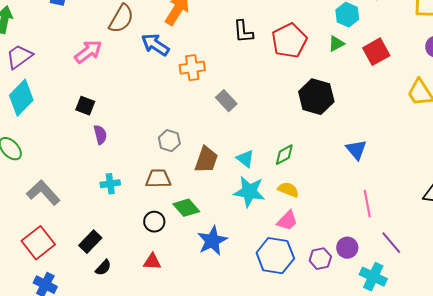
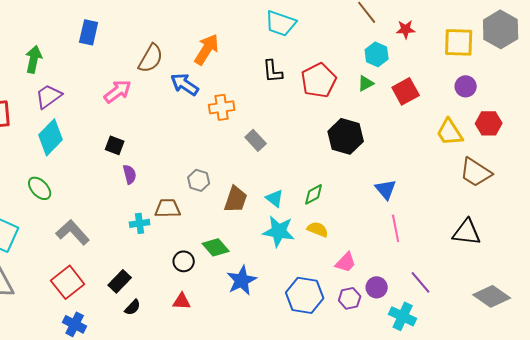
brown trapezoid: (158, 179) -> (168, 208), moved
pink line: (367, 204) -> (396, 228), moved
pink trapezoid: (287, 221) -> (346, 262), moved

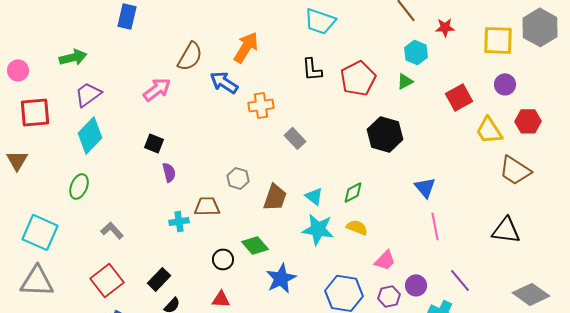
blue rectangle: (89, 32) -> (127, 16), moved
green arrow: (34, 59) -> (73, 57), turned 64
red square: (406, 91) -> (459, 97), moved
green ellipse: (40, 188) -> (79, 186), turned 65
gray L-shape: (73, 232) -> (112, 230), size x0.7

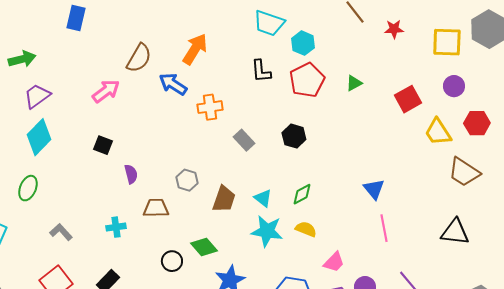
cyan hexagon: (416, 52) -> (303, 43), moved
black hexagon: (385, 134) -> (294, 136), moved, size x0.7
purple semicircle: (169, 172) -> (131, 174), moved
cyan cross: (179, 221) -> (116, 227), moved

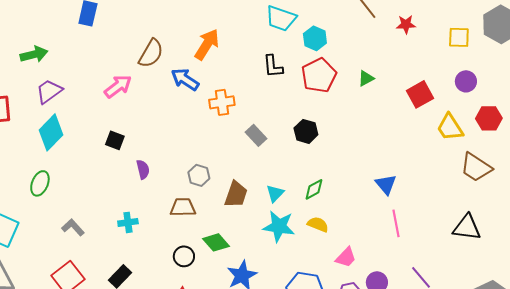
yellow square: (447, 42) -> (459, 37), size x0.7
cyan triangle: (263, 198) -> (275, 193), turned 36
brown trapezoid: (156, 208) -> (183, 207), moved

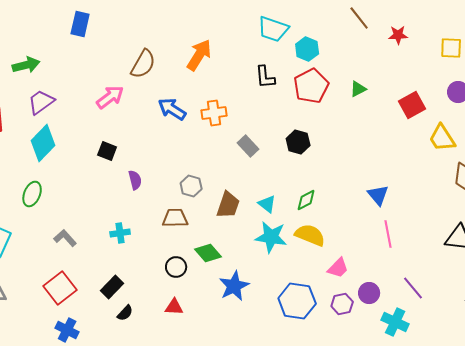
blue arrow: (185, 79) -> (172, 109), moved
cyan triangle: (275, 193) -> (267, 204), turned -36
yellow semicircle: (318, 224) -> (310, 235), size x1.4

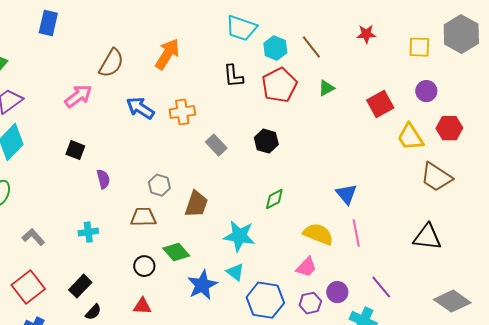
brown line: (359, 18) -> (311, 47), moved
cyan triangle: (267, 204) -> (235, 272), moved
yellow semicircle: (310, 235) -> (318, 234), moved

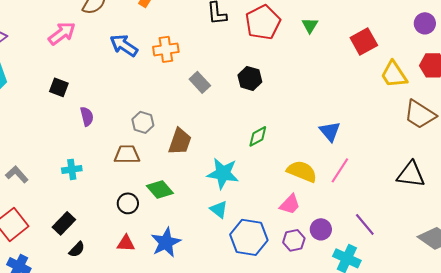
green triangle: (326, 88) -> (310, 25), turned -30
purple circle: (426, 91) -> (425, 23), moved
pink line: (356, 233) -> (340, 170), turned 44
blue star: (202, 285) -> (166, 242), moved

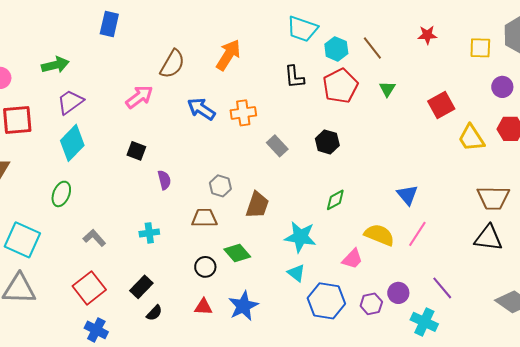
brown trapezoid: (420, 114) -> (493, 198), moved, turned -32
pink trapezoid: (290, 204) -> (352, 259), moved

